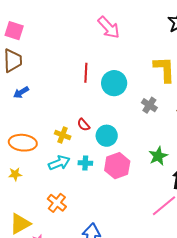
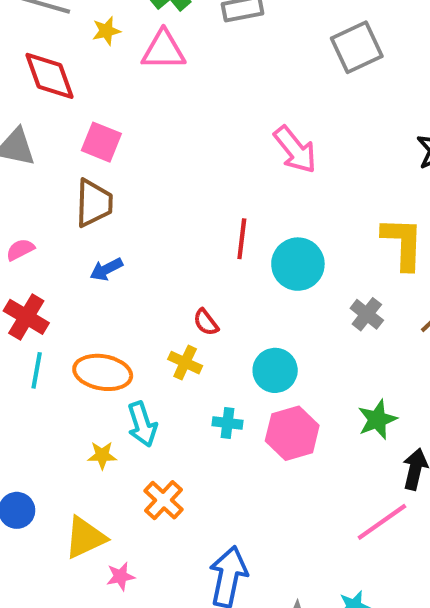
red semicircle: (84, 125) -> (206, 322), moved
cyan arrow: (59, 163) -> (142, 424), moved, turned 90
yellow star: (15, 174) -> (102, 455), moved

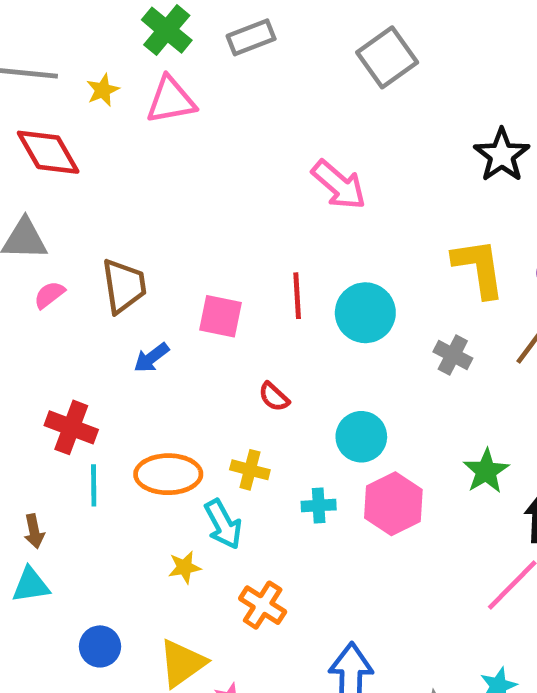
pink square: (101, 142) -> (220, 316), moved
pink semicircle: (20, 250) -> (49, 295), moved
yellow cross: (185, 363) -> (250, 470), moved

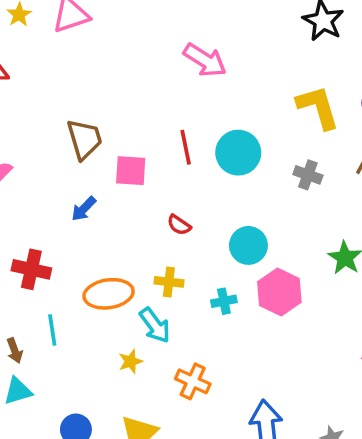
brown trapezoid: (124, 286) -> (84, 139), moved
cyan line: (94, 485) -> (52, 330), moved

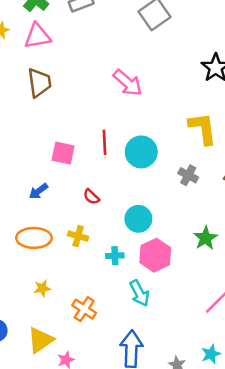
brown trapezoid: (84, 139) -> (39, 83), moved
blue arrow: (84, 209) -> (38, 191), moved
cyan arrow: (155, 325) -> (139, 293), moved

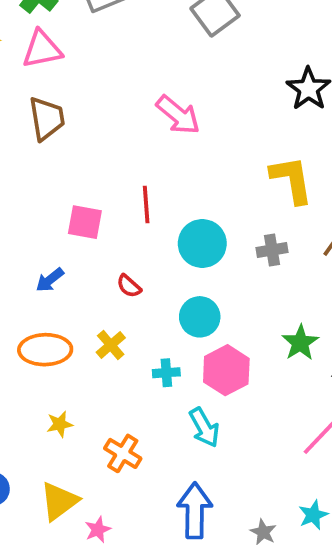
cyan circle: (141, 152) -> (202, 244), moved
gray cross: (188, 175) -> (272, 250), turned -36
yellow cross: (78, 236) -> (111, 345), turned 36

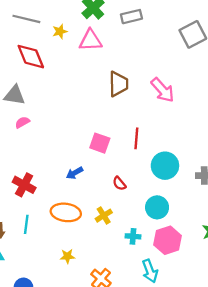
brown trapezoid: (47, 119) -> (118, 84), moved

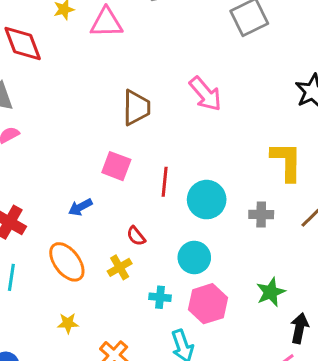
brown trapezoid: (118, 84) -> (136, 108), moved
red line: (136, 138) -> (165, 182), moved
red semicircle: (119, 183) -> (136, 236), moved
orange ellipse: (66, 212) -> (67, 262), turned 44

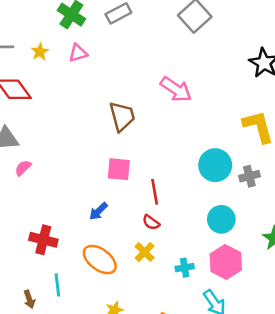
pink triangle: (106, 23) -> (78, 53), size x0.7
red line: (165, 182) -> (155, 192), moved
cyan circle: (207, 200) -> (215, 165), moved
cyan circle: (194, 258) -> (221, 219), moved

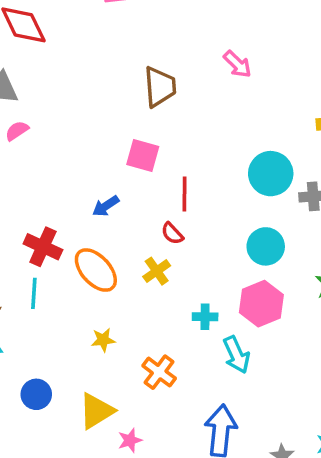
pink arrow: (176, 89) -> (237, 64), size x0.7
red cross: (43, 240) -> (43, 247), moved
cyan cross: (185, 268) -> (205, 317), moved

